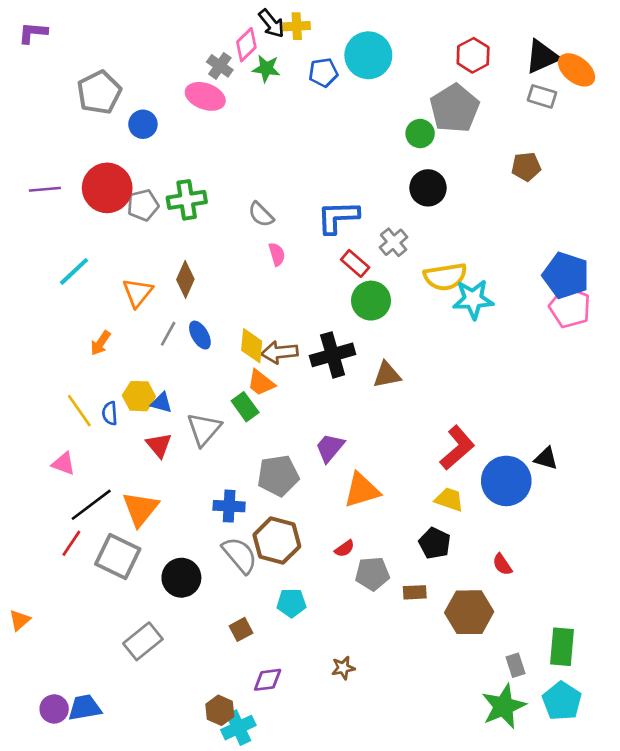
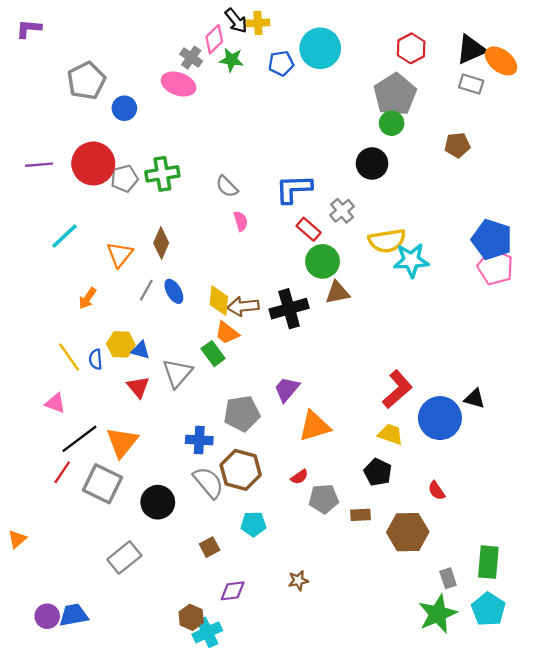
green circle: (420, 134) -> (392, 123), moved
brown triangle: (387, 375) -> (337, 293), moved

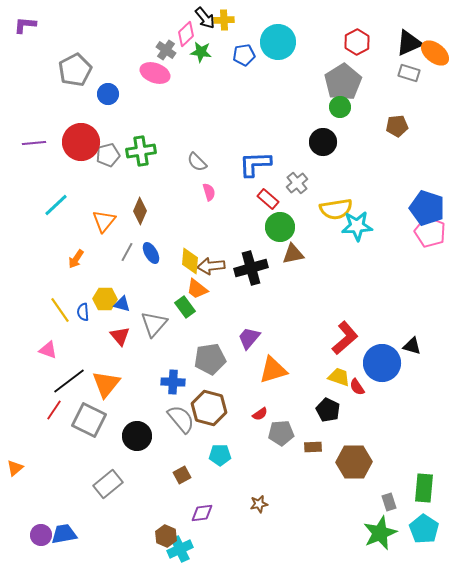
red semicircle: (437, 491) -> (357, 387), moved

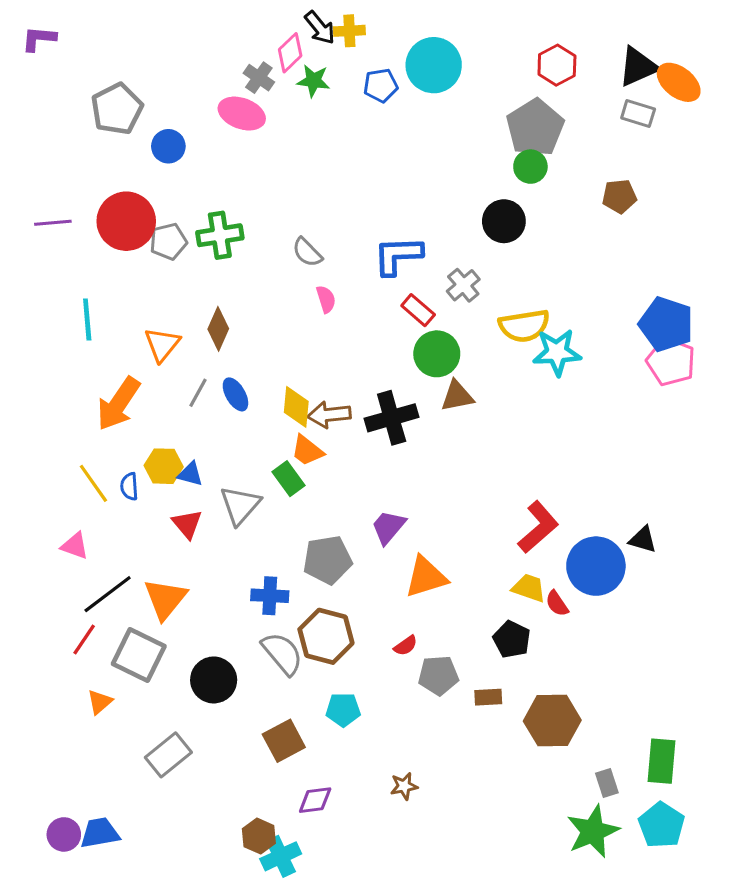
cyan line: (56, 205) -> (87, 320), turned -52
orange arrow: (76, 259) -> (118, 404), size x1.8
orange triangle: (15, 468) -> (100, 702), moved
brown square: (182, 475) -> (284, 741), size x1.5

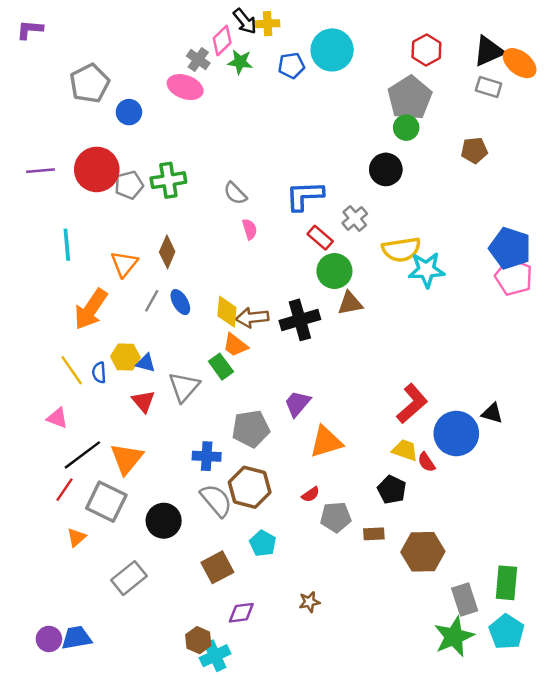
cyan pentagon: (343, 710) -> (263, 543), turned 30
gray rectangle: (607, 783) -> (465, 600), size x1.5

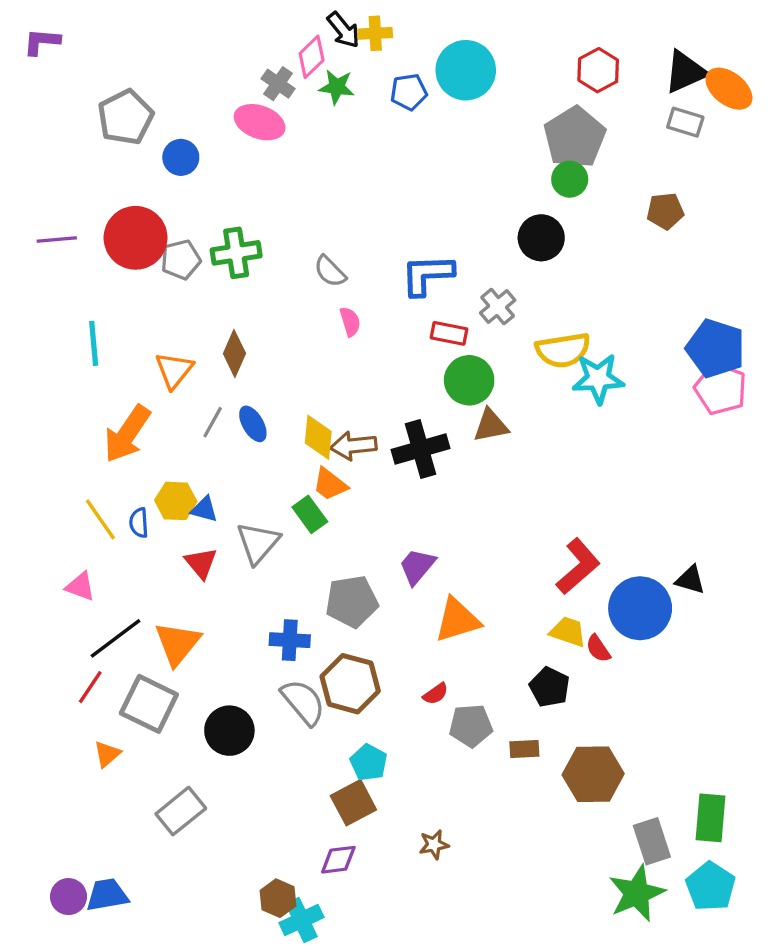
red rectangle: (320, 238) -> (449, 333), turned -30
brown square: (217, 567) -> (353, 803), moved

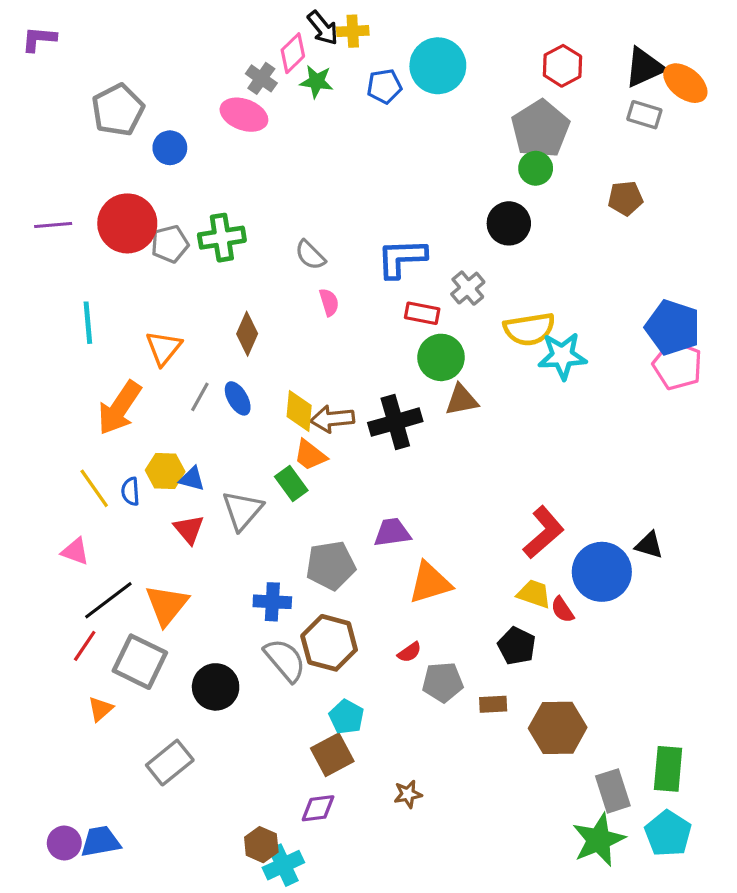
brown diamond: (234, 353) -> (247, 334), moved
purple trapezoid: (417, 566) -> (392, 532), turned 42

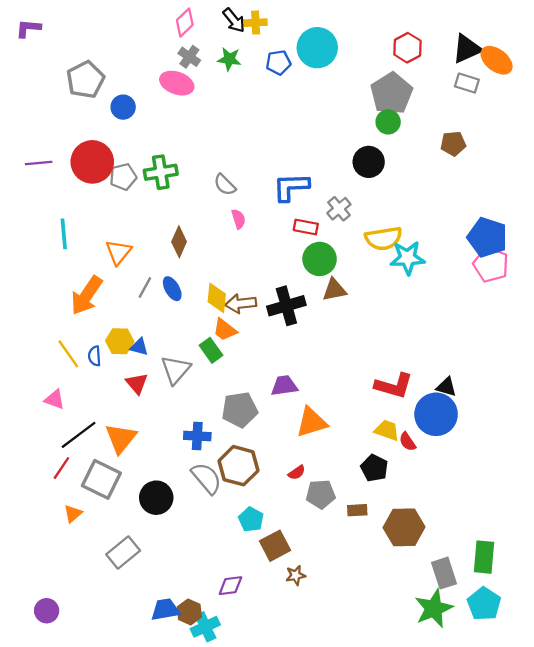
pink diamond: (293, 53) -> (185, 23), moved
red L-shape: (543, 532) -> (394, 386), turned 57
black triangle: (649, 545) -> (446, 387), moved
brown square: (332, 755) -> (275, 546), moved
blue trapezoid: (100, 841) -> (165, 610), moved

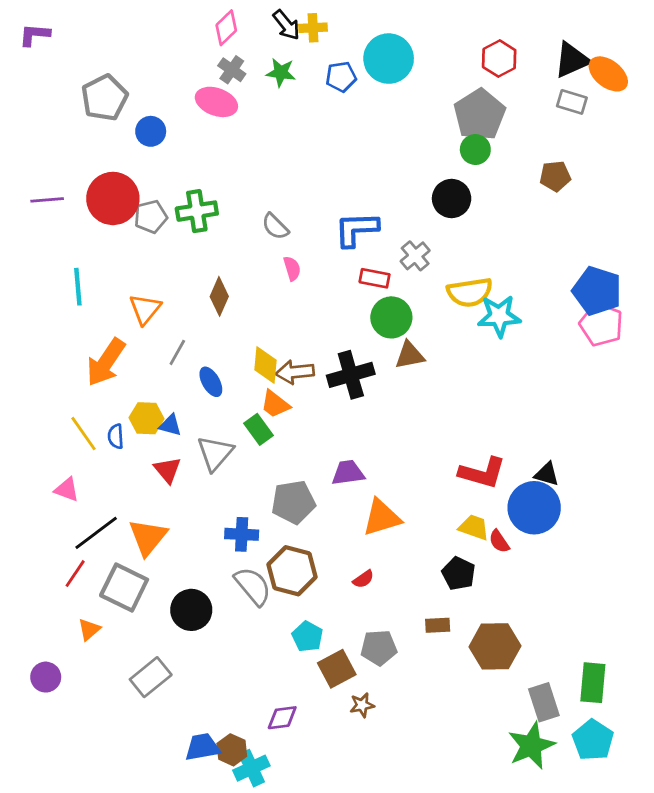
blue ellipse: (172, 289) -> (211, 382), moved
gray pentagon: (321, 494) -> (379, 648), moved
purple circle: (47, 611) -> (46, 677), moved

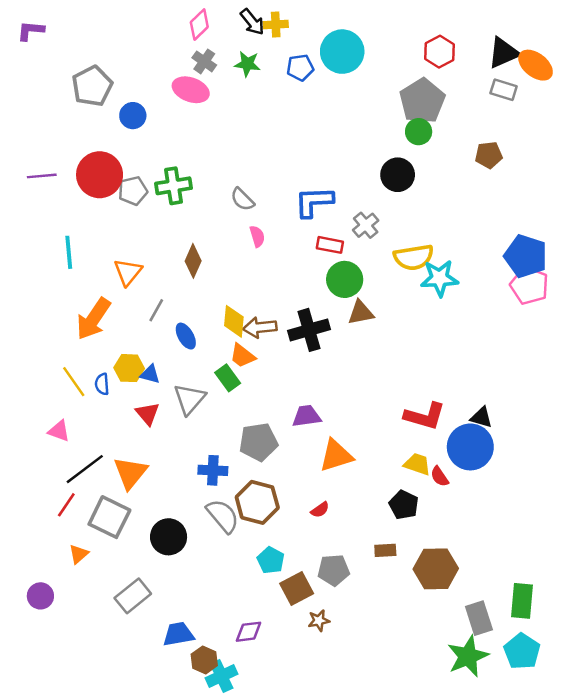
blue trapezoid: (202, 747) -> (178, 634), moved

